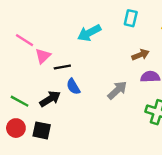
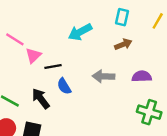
brown arrow: (140, 55) -> (123, 44), moved
gray arrow: (117, 90) -> (104, 76), moved, turned -135
black arrow: (50, 99) -> (41, 99), turned -95

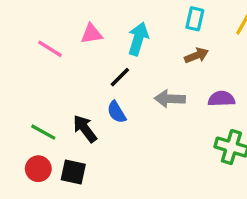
cyan arrow: (80, 32) -> (138, 39), turned 135
pink triangle: (33, 55) -> (92, 34), moved, turned 35
black line: (53, 66) -> (120, 77), moved, turned -35

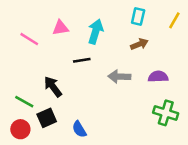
black line: (120, 77) -> (82, 60), turned 36
blue semicircle: (117, 112) -> (79, 129), moved
black arrow: (85, 129) -> (53, 87), moved
black square: (73, 172) -> (47, 118), moved, turned -36

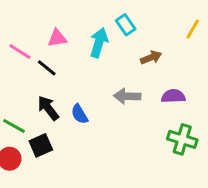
cyan rectangle: (138, 17) -> (126, 25), moved, turned -48
black line: (82, 60) -> (47, 68), moved, turned 48
blue semicircle: (79, 129) -> (79, 114), moved

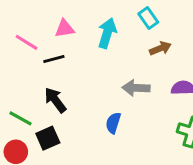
cyan rectangle: (126, 25) -> (148, 18), moved
black line: (47, 68) -> (54, 59), turned -54
blue semicircle: (79, 114) -> (113, 123), moved, turned 48

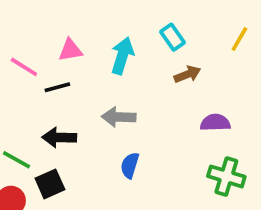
gray arrow: (136, 88) -> (119, 117), moved
black arrow: (55, 100) -> (59, 137), turned -52

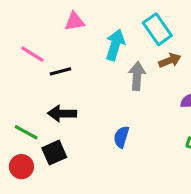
cyan rectangle: (173, 37) -> (157, 29), size x1.4
pink triangle: (70, 50) -> (75, 21), moved
gray arrow: (119, 117) -> (137, 76), moved, turned 92

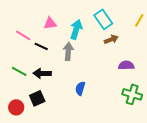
pink triangle: (75, 21) -> (50, 23), moved
black line: (60, 71) -> (41, 46), turned 40
gray arrow: (137, 76) -> (68, 51), moved
green line: (26, 132) -> (19, 71), moved

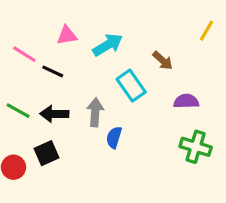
cyan rectangle: (103, 19) -> (131, 86), moved
cyan arrow: (76, 29) -> (108, 45), turned 42
brown arrow: (111, 39) -> (163, 60), turned 64
gray arrow: (68, 51) -> (95, 112), moved

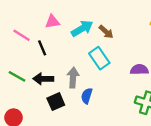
brown arrow: (163, 60) -> (106, 32), moved
black line: (53, 71) -> (42, 48), turned 42
black square: (46, 153) -> (56, 102), moved

